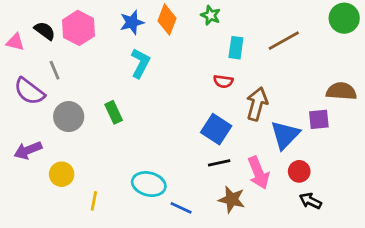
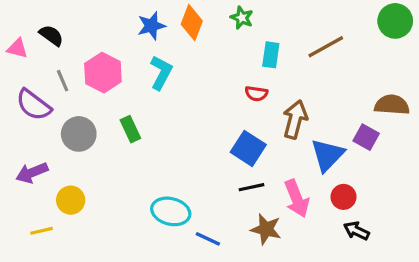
pink hexagon: (78, 28) -> (103, 73), moved
purple square: (319, 119) -> (366, 137), turned 35
yellow line: (94, 201) -> (42, 231), moved, turned 66

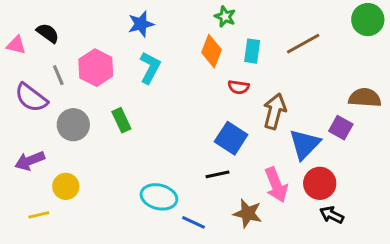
orange diamond: (192, 23) -> (212, 51), moved
black line: (251, 187) -> (218, 174), moved
red circle: (343, 197) -> (320, 183), size x1.4

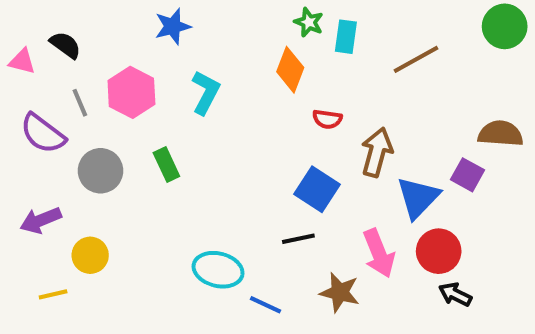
blue star: (141, 24) -> (173, 26), moved
cyan rectangle: (252, 51) -> (346, 37), moved

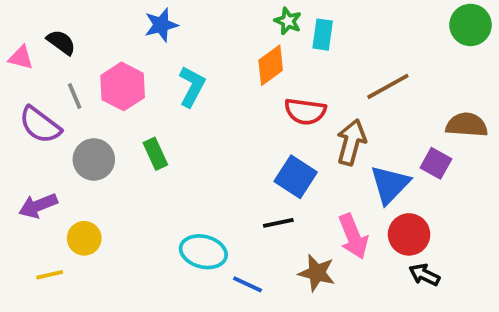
brown line: (416, 59) -> (388, 86), moved
orange diamond: (290, 70) -> (271, 65), turned 33
red semicircle: (327, 119) -> (305, 111), size x1.5

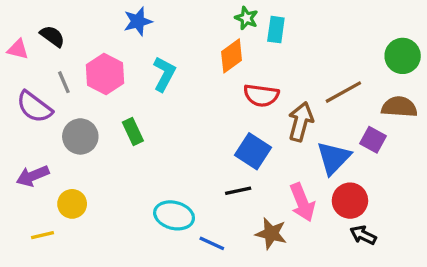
green circle: (471, 25) -> (403, 56), moved
brown line: (388, 86) -> (343, 92), moved

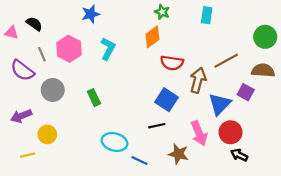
cyan rectangle: (276, 30) -> (207, 15), moved
green rectangle: (133, 132) -> (94, 98), moved

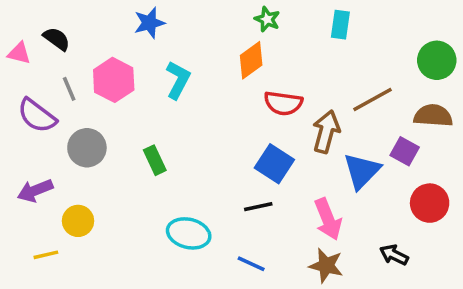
red circle: (230, 132) -> (430, 203), moved
brown star: (178, 154) -> (326, 266), moved
blue line: (139, 160) -> (251, 264), moved

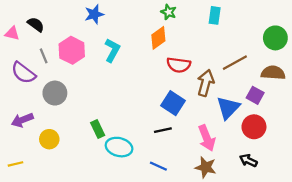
green rectangle: (155, 160) -> (98, 129), moved
red circle: (430, 203) -> (254, 127), moved
yellow line: (46, 255) -> (16, 164), moved

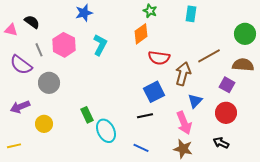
blue square: (173, 103) -> (154, 92), turned 30
blue triangle: (228, 108) -> (195, 101), moved, size x0.7
cyan ellipse: (119, 147) -> (106, 131), turned 50

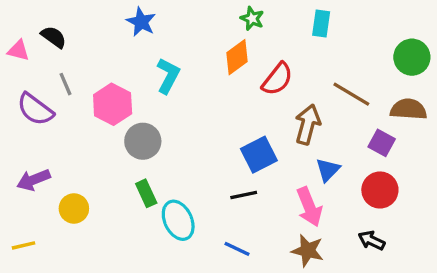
blue star: (84, 13) -> (141, 22), turned -30
pink hexagon: (64, 45) -> (113, 104), moved
brown line: (209, 56) -> (351, 94), turned 60
red semicircle: (159, 58) -> (277, 79), moved, turned -60
gray circle: (49, 83) -> (143, 141), moved

